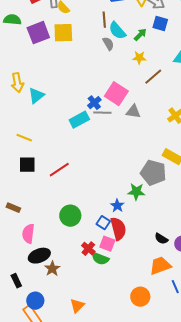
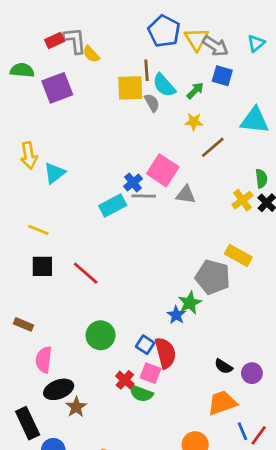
yellow square: (63, 33) -> (130, 88), moved
red line: (59, 170) -> (86, 273), turned 75
green star: (136, 192) -> (190, 303), turned -30
blue star: (117, 206) -> (176, 315), moved
black rectangle: (16, 281) -> (28, 423), size x1.6

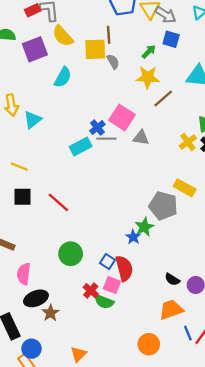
yellow semicircle: (91, 54) -> (63, 36), moved, size x1.5
cyan semicircle: (164, 85) -> (63, 77), moved, turned -110
yellow star: (194, 122) -> (148, 77), size x1.5

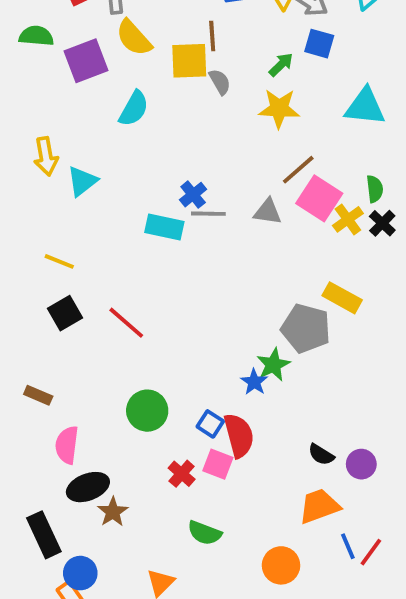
brown line: (163, 98) -> (298, 170), moved
pink square: (122, 117) -> (319, 198), moved
cyan rectangle: (81, 147) -> (164, 227), turned 40
black square: (23, 197) -> (65, 313), turned -30
green semicircle: (104, 302) -> (205, 533), moved

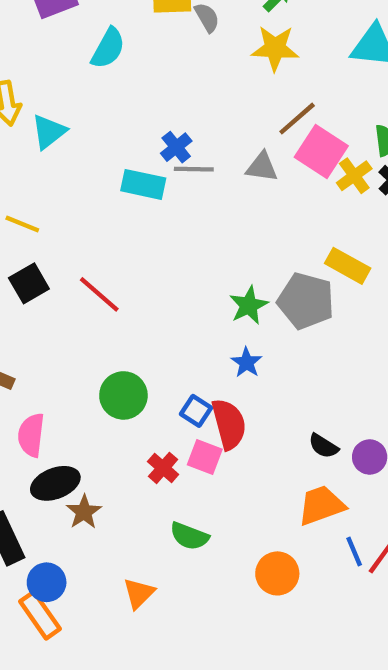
green star: (273, 365) -> (249, 305), moved

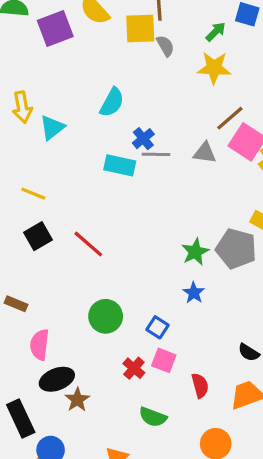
cyan semicircle: (108, 48) -> (112, 102), moved
red semicircle: (229, 424) -> (200, 386), moved, size x0.7

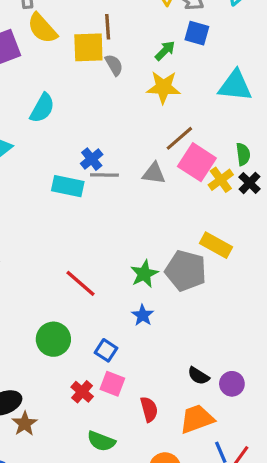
cyan semicircle: (112, 102) -> (42, 108), moved
red line: (88, 244) -> (80, 283), moved

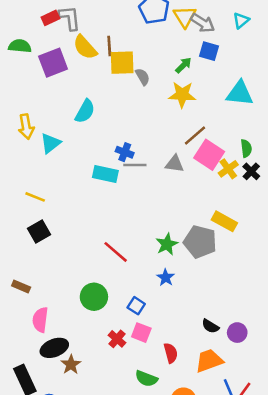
brown line: (108, 27) -> (109, 46), moved
blue cross: (92, 159) -> (125, 152), turned -30
green semicircle: (101, 441) -> (146, 379), moved

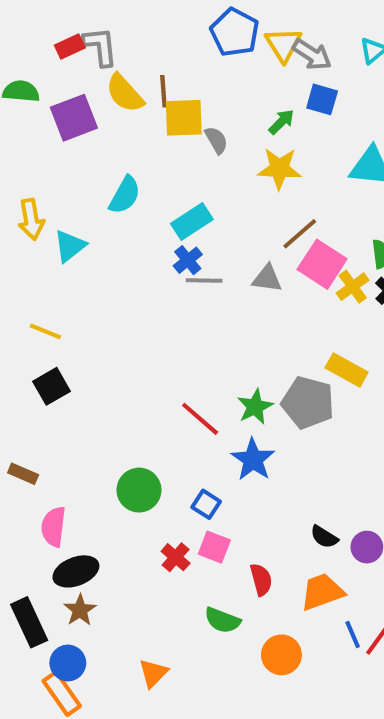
blue cross: (125, 152) -> (188, 260), turned 30
cyan rectangle: (105, 174) -> (192, 221), moved, turned -45
red line: (116, 252) -> (200, 419), moved
blue star: (166, 278) -> (253, 460), size x1.5
brown star: (71, 365) -> (80, 610), moved

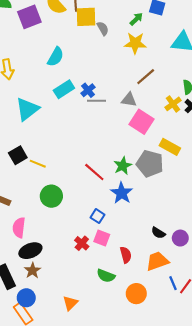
cyan rectangle: (192, 221) -> (64, 89), moved
cyan triangle: (70, 246) -> (27, 109), moved, size x1.4
pink square: (322, 264) -> (142, 122), moved
yellow line: (45, 331) -> (38, 164), moved
green circle: (139, 490) -> (51, 196), moved

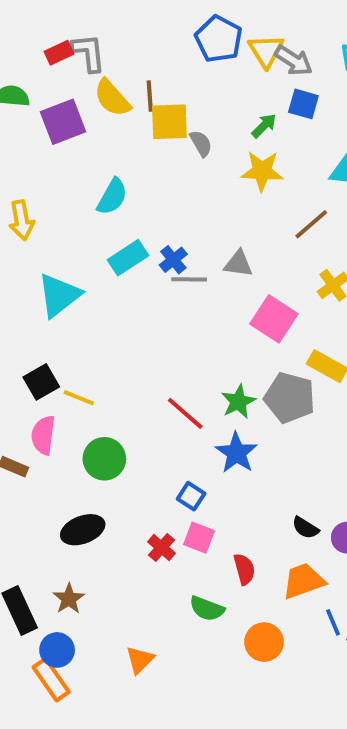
brown line: (146, 77) -> (311, 224), moved
gray triangle: (129, 100) -> (238, 264), moved
pink semicircle: (19, 228) -> (43, 435), moved
black ellipse: (30, 251) -> (83, 530), moved

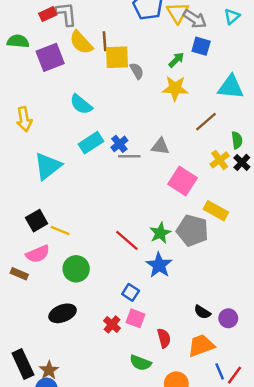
cyan semicircle: (112, 197) -> (81, 104), turned 100
pink semicircle: (43, 435) -> (38, 254), turned -120
brown star: (69, 599) -> (49, 370), moved

